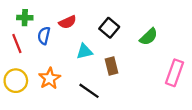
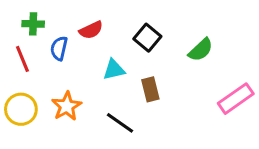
pink rectangle: (175, 73) -> (236, 99), turned 35

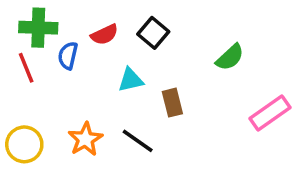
green cross: (33, 24) -> (38, 28), size x1.5
black square: (147, 38) -> (153, 33), moved
orange star: (67, 106) -> (85, 139), moved
yellow circle: (21, 109) -> (24, 144), moved

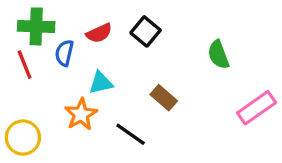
green semicircle: (230, 57) -> (218, 55), turned 112
cyan triangle: (131, 80) -> (101, 83), moved
brown rectangle: (172, 103) -> (164, 98), turned -35
orange star: (85, 139) -> (81, 114), moved

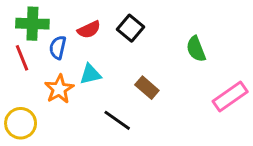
orange star: (81, 114) -> (59, 89), moved

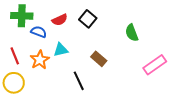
blue semicircle: (58, 47) -> (39, 32), turned 98
red line: (22, 58) -> (15, 56), moved
black line: (117, 120) -> (79, 81), turned 30

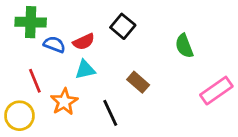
red semicircle: (60, 20) -> (84, 42), moved
red line: (15, 56) -> (35, 81), moved
orange star: (40, 60) -> (64, 102), moved

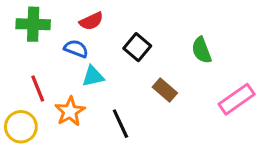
black square: (123, 26) -> (137, 47), moved
red semicircle: (84, 42) -> (91, 21), moved
blue semicircle: (54, 44) -> (76, 49), moved
brown rectangle: (138, 82) -> (165, 90), moved

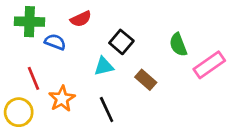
blue semicircle: (76, 49) -> (55, 42), moved
cyan triangle: (93, 76) -> (104, 66), moved
pink rectangle: (237, 99) -> (209, 65), moved

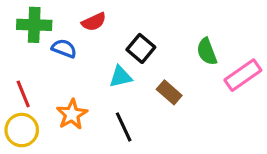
red line: (34, 78) -> (23, 94), moved

